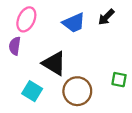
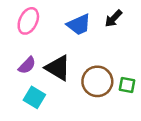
purple semicircle: (15, 46) -> (27, 65), moved, turned -144
brown circle: (77, 91) -> (97, 81), moved

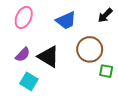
black arrow: (113, 18) -> (105, 15), moved
brown circle: (97, 81) -> (90, 49), moved

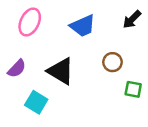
brown circle: (90, 49) -> (113, 62), size x0.6
purple semicircle: (23, 55) -> (17, 69), moved

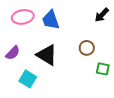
pink ellipse: (30, 22) -> (23, 17), turned 55
blue trapezoid: (83, 26) -> (51, 20), moved, turned 95

